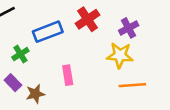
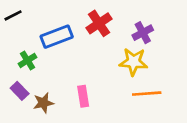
pink rectangle: (68, 75) -> (83, 96), moved

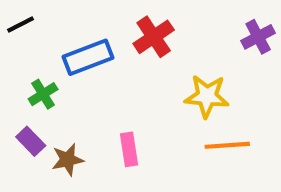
purple cross: (143, 33) -> (258, 37), moved

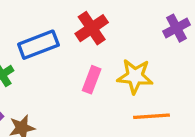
pink rectangle: (129, 149) -> (92, 80), moved, turned 30

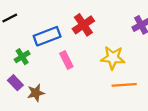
pink rectangle: (92, 80) -> (66, 60), moved, turned -48

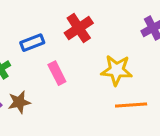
blue rectangle: (47, 36) -> (32, 43), size x0.7
brown star: (36, 93) -> (19, 102), moved

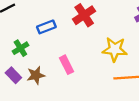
pink rectangle: (57, 73) -> (66, 65), moved

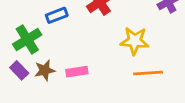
green cross: (20, 48) -> (27, 39), size x1.5
pink rectangle: (66, 65) -> (77, 72), moved, turned -72

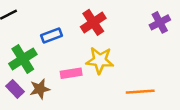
yellow star: (135, 41) -> (100, 60), moved
pink rectangle: (77, 72) -> (71, 73), moved

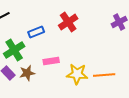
yellow star: (100, 60) -> (77, 74), moved

